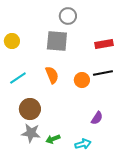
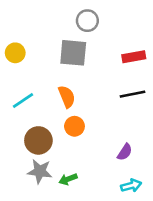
orange circle: (82, 80) -> (74, 126), moved
cyan arrow: (83, 144) -> (131, 186), moved

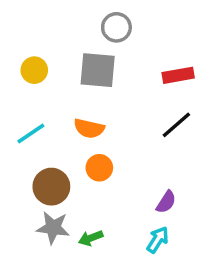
yellow circle: (15, 53) -> (34, 70), moved
black line: (132, 94) -> (176, 125), turned -30
orange semicircle: (67, 97) -> (89, 128), turned 125
cyan arrow: (131, 186) -> (158, 240), moved, turned -42

